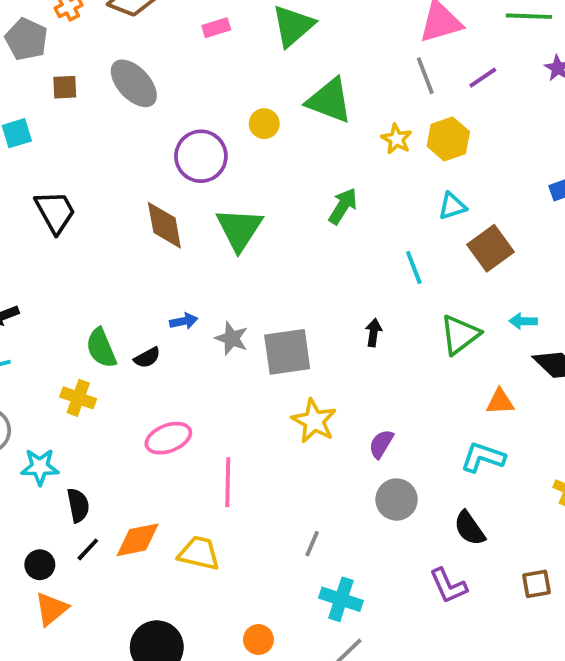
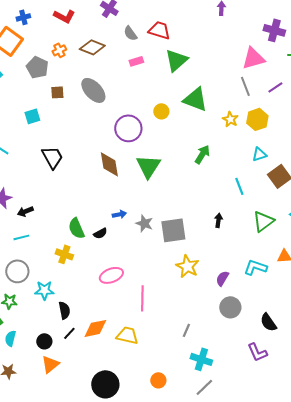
cyan L-shape: (483, 457) -> (255, 267), moved

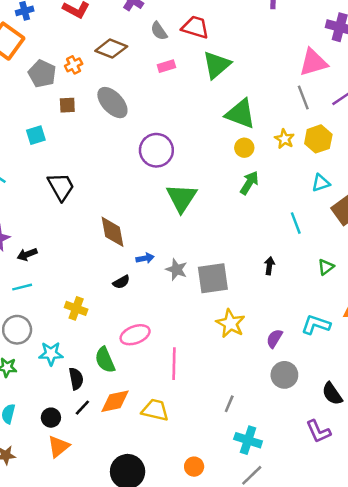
orange cross: (59, 50) -> (74, 65), moved
yellow circle: (161, 111) -> (244, 148), moved
brown diamond: (109, 164) -> (112, 232), moved
green triangle: (263, 221) -> (326, 267), size x0.6
green semicircle: (76, 228) -> (105, 360), moved

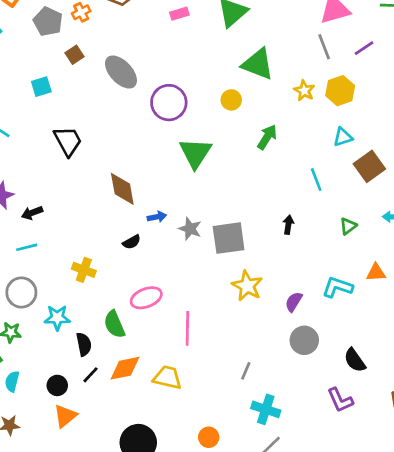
gray ellipse: (112, 103) -> (121, 72), moved
brown square: (67, 105) -> (75, 55), turned -30
yellow circle: (244, 148) -> (231, 100), moved

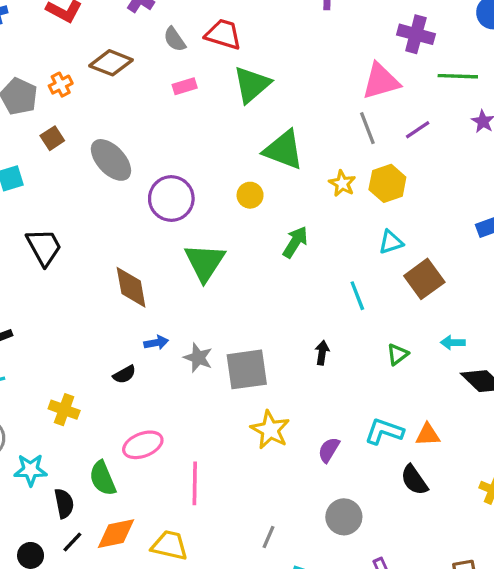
brown diamond: (122, 189) -> (131, 287), moved
orange triangle: (376, 273) -> (428, 435), moved
gray circle: (304, 340) -> (344, 517), moved
black semicircle: (355, 360) -> (414, 480), moved

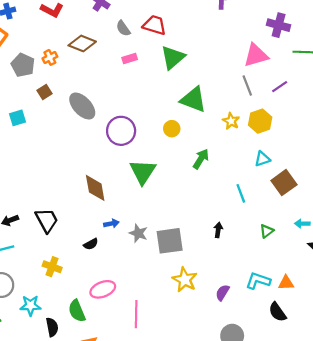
black trapezoid: (44, 247) -> (47, 220), moved

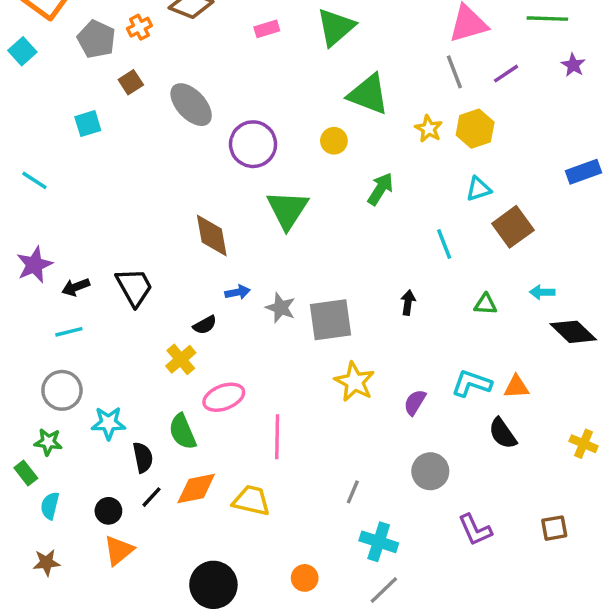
green triangle: (267, 231) -> (485, 304), turned 40
yellow cross: (52, 267) -> (181, 359), moved, turned 30

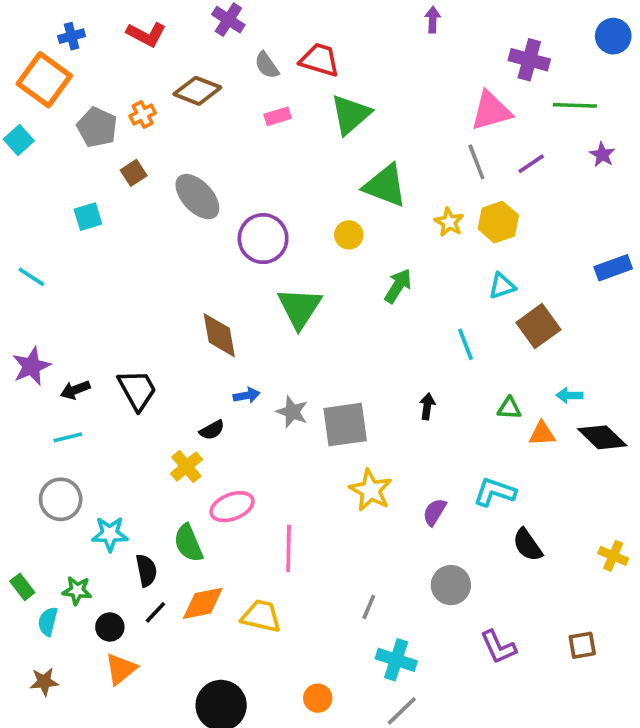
orange triangle: (516, 387) -> (542, 434), moved
green star: (48, 442) -> (77, 591), moved

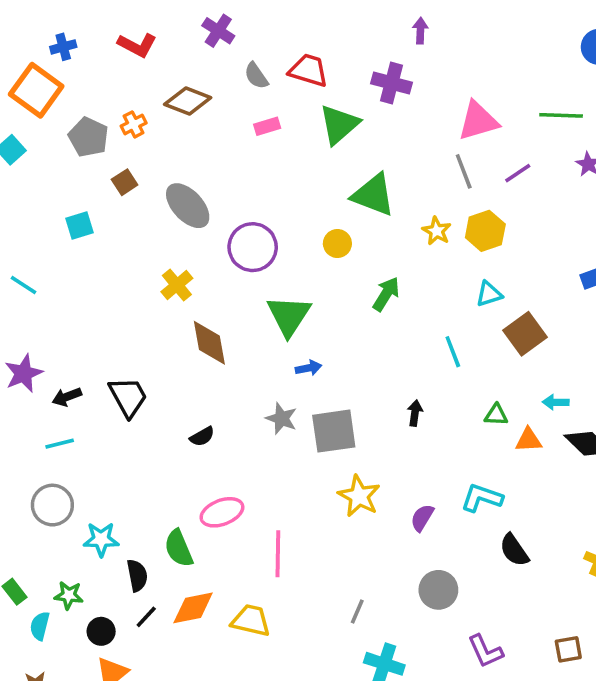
purple cross: (529, 60) -> (392, 83), moved
blue arrow: (247, 395) -> (309, 368), moved
yellow cross: (186, 466) -> (177, 285), moved

